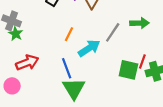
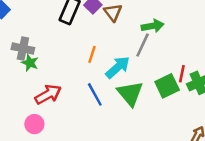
green arrow: (139, 23) -> (153, 26), moved
green square: (128, 70) -> (167, 86), turned -30
green triangle: (74, 89) -> (130, 93), moved

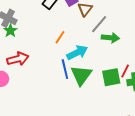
green arrow: (153, 26) -> (110, 38), moved
gray line: (143, 45) -> (99, 24), moved
blue line: (95, 94) -> (65, 69), moved

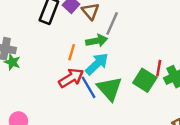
green arrow: (110, 38) -> (97, 41), moved
red arrow: (18, 59) -> (71, 78), moved
green square: (111, 77) -> (145, 80), turned -30

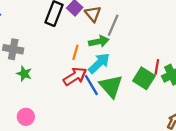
green star: (12, 62) -> (24, 74), moved

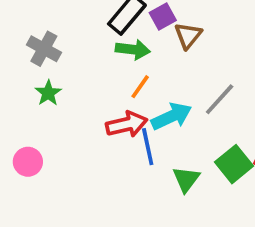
gray line: (113, 25) -> (220, 99), moved
green arrow: (99, 41) -> (133, 50), moved
green triangle: (111, 86) -> (186, 179), moved, size x0.7

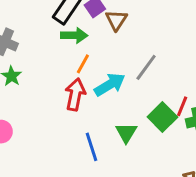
red arrow: (127, 124) -> (75, 94), turned -60
blue line: (148, 147) -> (91, 147), moved

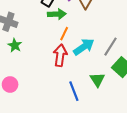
gray line: (146, 67) -> (111, 47), moved

